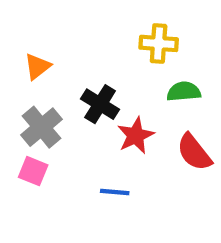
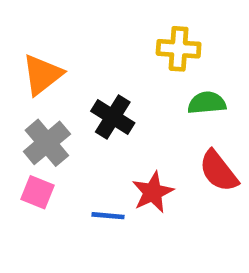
orange triangle: (37, 66) -> (42, 75), size x1.4
red star: (136, 135) -> (153, 192), moved
blue line: (115, 192) -> (108, 216), moved

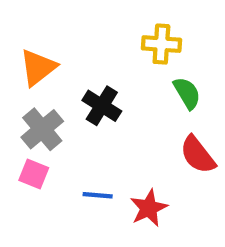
green semicircle: (207, 103) -> (187, 93), turned 64
red star: (153, 192) -> (149, 208), moved

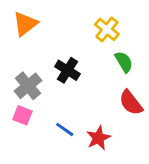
yellow cross: (161, 44) -> (107, 29), turned 35
orange triangle: (38, 67) -> (25, 24), moved
blue line: (98, 195) -> (65, 129), turned 30

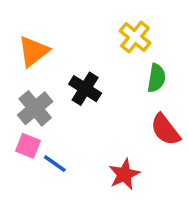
orange triangle: (25, 24) -> (33, 51), moved
green semicircle: (124, 62) -> (156, 78), turned 40
blue line: (65, 129) -> (55, 164), moved

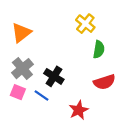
black cross: (85, 89) -> (54, 76), moved
red semicircle: (165, 130) -> (104, 82), turned -70
blue line: (55, 164) -> (42, 95), moved

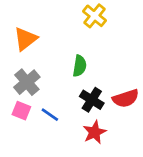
yellow cross: (85, 24) -> (95, 16), moved
green semicircle: (99, 49) -> (80, 66), moved
black cross: (54, 76) -> (92, 100), moved

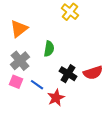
green semicircle: (80, 66) -> (49, 49), moved
red star: (95, 132) -> (56, 98), moved

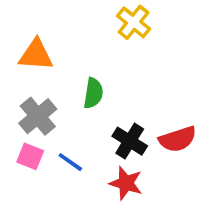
orange triangle: (19, 29) -> (36, 55), turned 42
red star: (56, 98) -> (126, 183), moved, turned -30

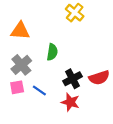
black cross: (130, 141) -> (73, 79), turned 30
pink square: (30, 156) -> (17, 87), turned -32

